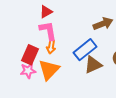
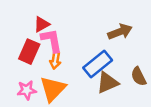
red triangle: (46, 12) -> (42, 24), moved
red rectangle: (30, 55) -> (29, 52), moved

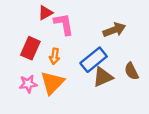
red triangle: (42, 24) -> (45, 13), moved
pink L-shape: (52, 40) -> (64, 24), moved

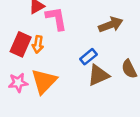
orange arrow: (55, 56) -> (38, 44), moved
blue rectangle: (94, 60) -> (88, 57), size x0.6

